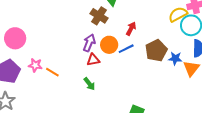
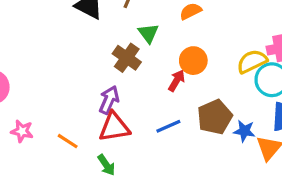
orange circle: (109, 45) -> (193, 61), moved
blue line: (126, 49) -> (168, 126), moved
red triangle: (93, 60) -> (114, 127), size x1.5
orange line: (52, 72) -> (68, 141), moved

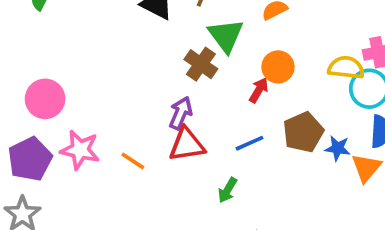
green triangle: (148, 33) -> (226, 36), size x1.5
yellow semicircle: (252, 61) -> (346, 68), turned 32
pink star: (22, 131) -> (80, 150), size x1.5
green arrow: (106, 165) -> (227, 190), moved, turned 65

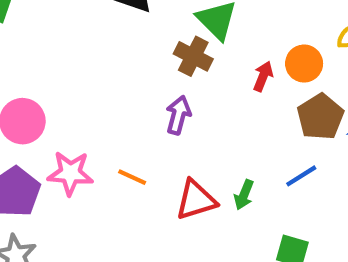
orange circle: (278, 67) -> (304, 64), moved
blue line: (249, 143) -> (301, 176), moved
red triangle: (187, 145) -> (196, 200), moved

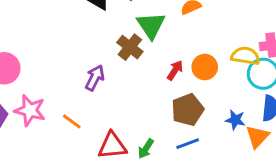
purple arrow: (178, 115) -> (95, 78), moved
brown pentagon: (320, 117) -> (188, 110), moved

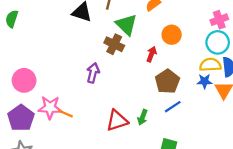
yellow semicircle: (245, 56) -> (210, 65), moved
orange circle: (205, 67) -> (172, 35), moved
orange line: (72, 121) -> (65, 113), moved

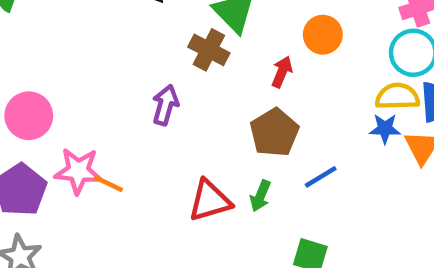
brown pentagon: (167, 81) -> (274, 132), moved

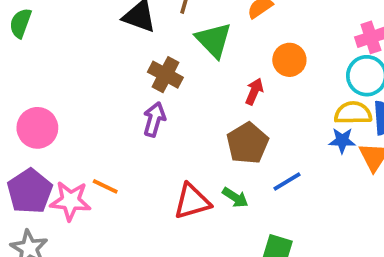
brown cross: (209, 50) -> (165, 75), moved
pink star: (78, 171) -> (70, 201), moved
green arrow: (260, 196) -> (235, 198), turned -80

